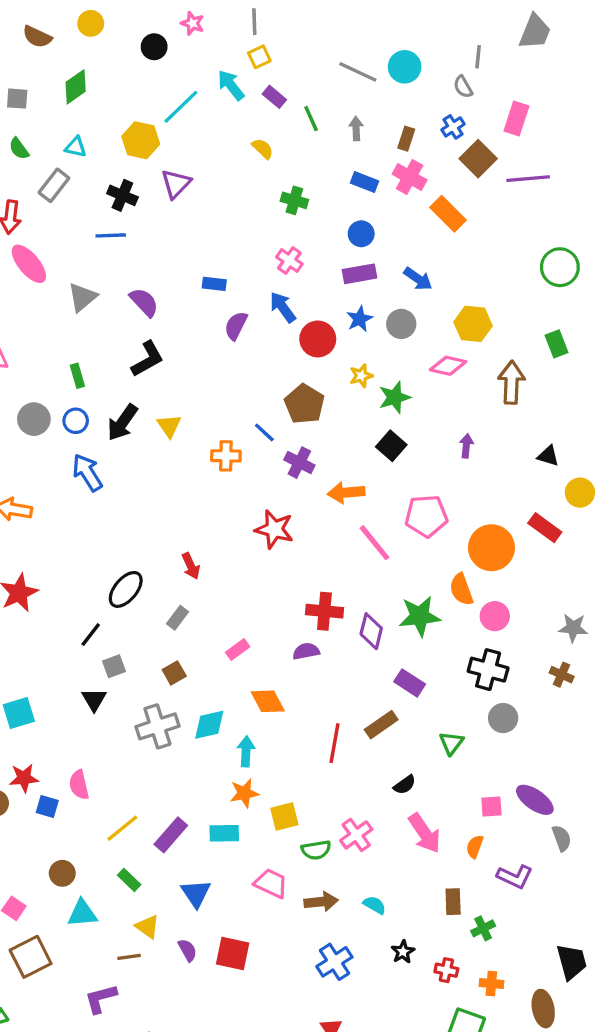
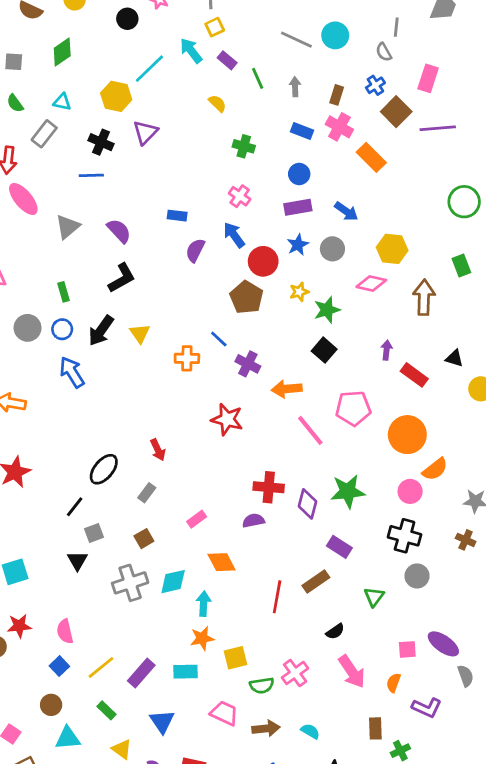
brown pentagon: (304, 404) -> (247, 297), moved
red rectangle: (545, 528) -> (414, 375), moved
orange semicircle: (461, 589) -> (435, 469), moved, turned -108
blue square: (47, 807) -> (59, 666), moved, turned 30

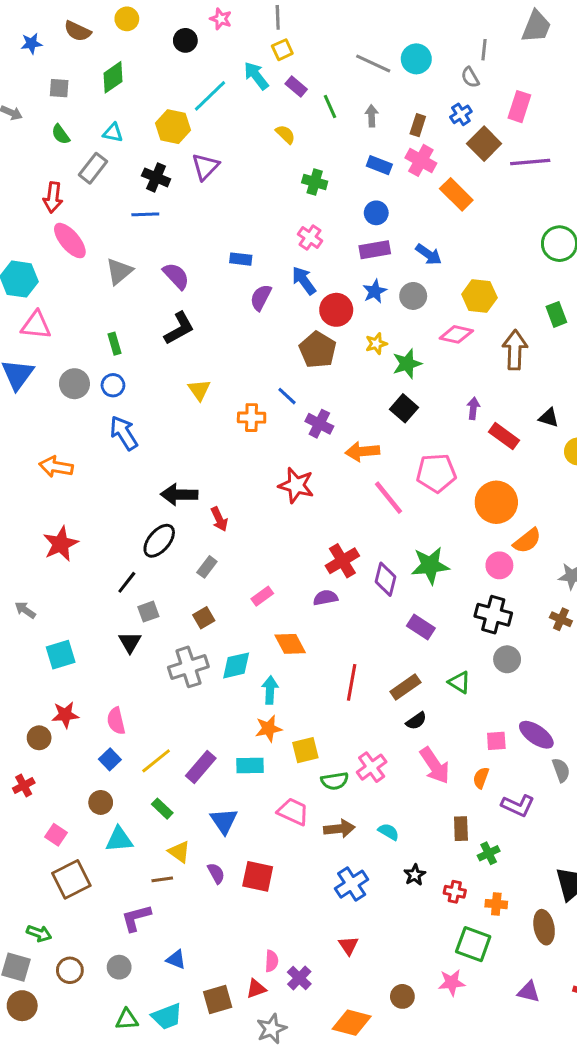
black arrow: (101, 331) -> (179, 495), moved, turned 56
red cross: (269, 487) -> (342, 561), turned -36
brown rectangle: (316, 582) -> (405, 687), moved
green triangle: (374, 597) -> (459, 682), turned -35

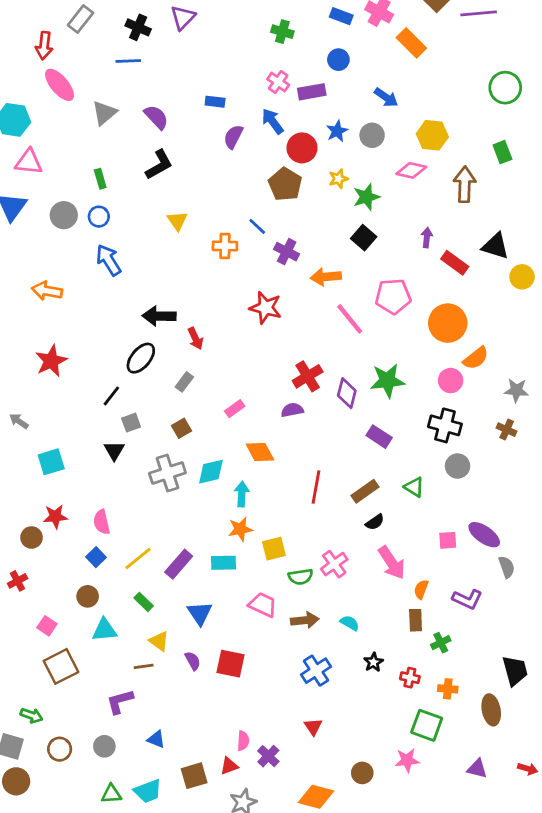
purple rectangle: (375, 250) -> (312, 92), moved
black triangle: (549, 418) -> (495, 246), size x1.5
orange semicircle: (481, 778) -> (421, 589), moved

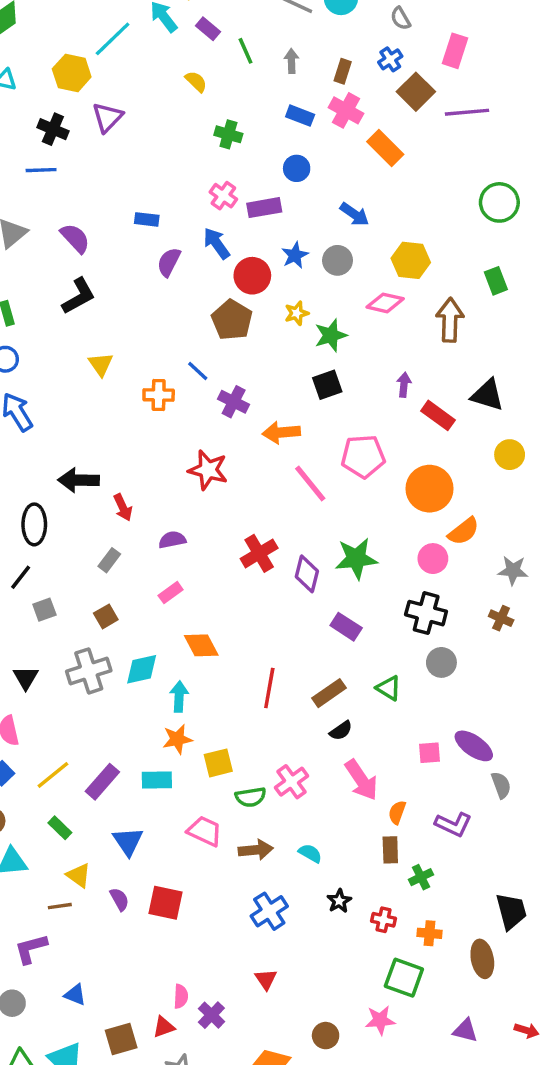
black square: (364, 238) -> (327, 385), turned 30
yellow circle: (522, 277) -> (510, 455), moved
black ellipse: (141, 358) -> (34, 524), moved, turned -40
purple semicircle: (292, 410) -> (172, 540), moved
black triangle: (114, 451) -> (26, 678), moved

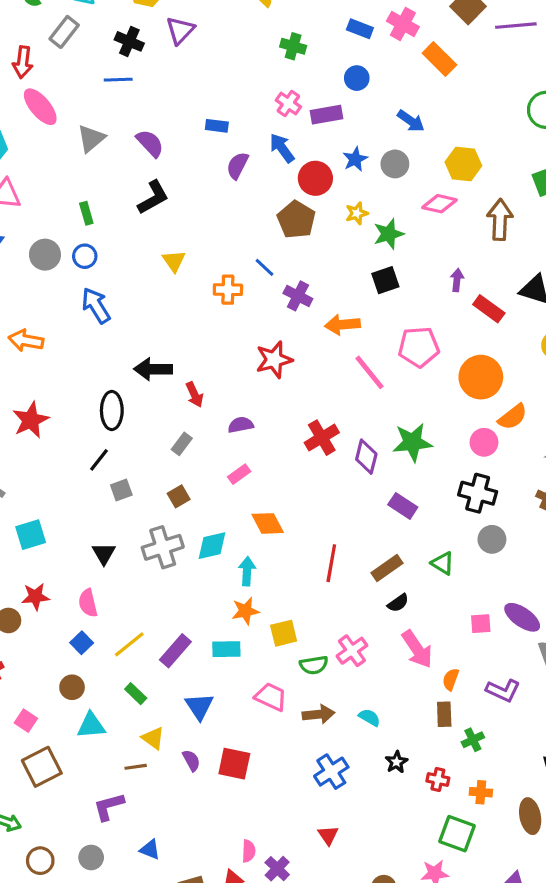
red star: (208, 470) -> (274, 360), turned -30

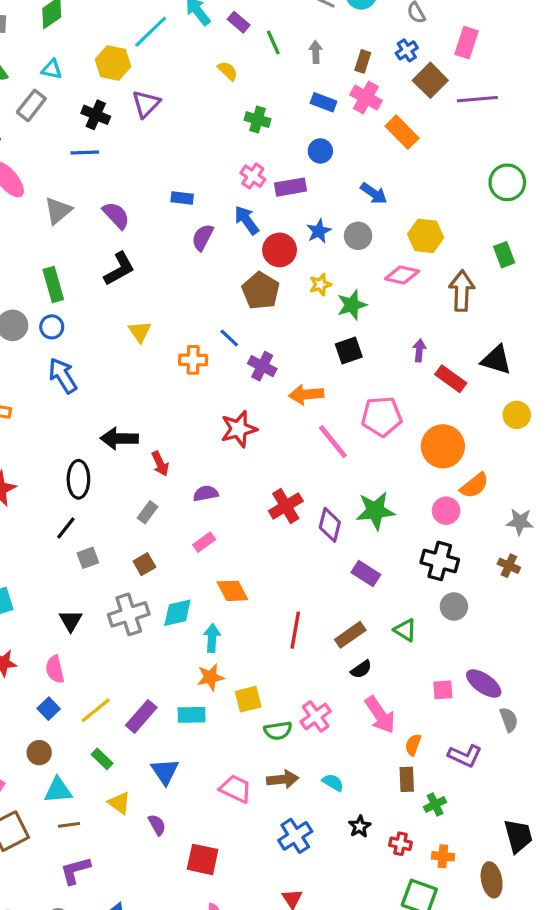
green rectangle: (86, 213) -> (53, 284), size x1.5
pink trapezoid: (271, 697) -> (236, 789), moved
red square: (234, 764) -> (203, 859), moved
brown line: (136, 767) -> (69, 825), moved

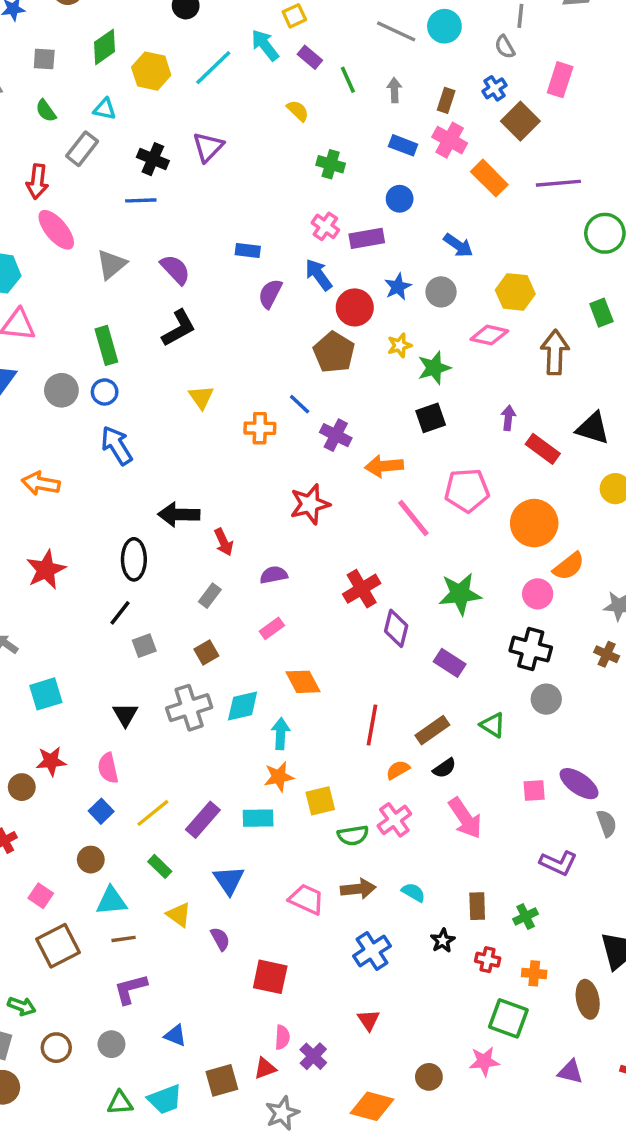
yellow hexagon: (113, 63) -> (151, 71), moved
purple line: (477, 99) -> (558, 183), moved
purple diamond: (330, 525) -> (396, 628), moved
orange semicircle: (413, 745) -> (398, 770), moved, turned 40
brown rectangle: (407, 779) -> (477, 906), moved

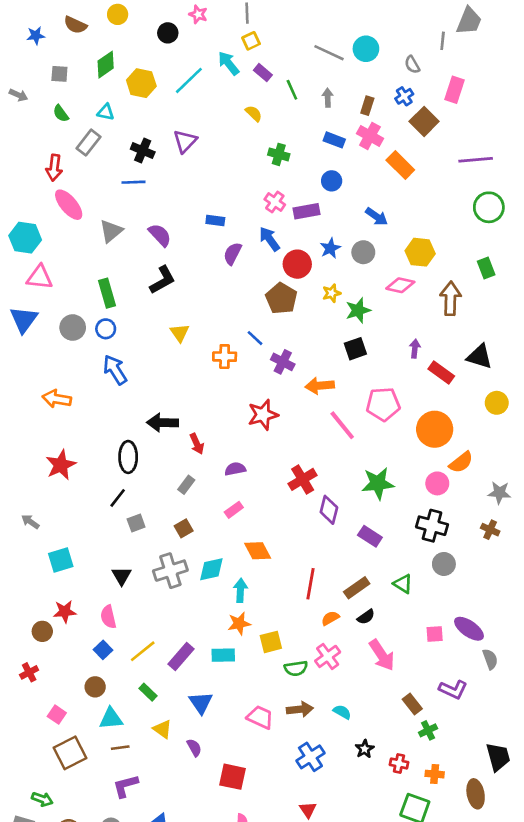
gray line: (520, 16) -> (443, 41), moved
purple line: (558, 183) -> (476, 160), moved
brown rectangle: (477, 906) -> (412, 704), moved, turned -36

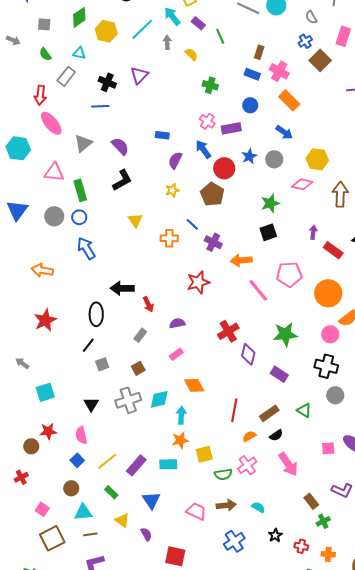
gray arrow: (328, 98) -> (167, 42), moved
brown rectangle: (367, 106) -> (259, 52), moved
orange rectangle: (400, 165) -> (289, 100), moved
pink triangle: (40, 277) -> (54, 172), moved
yellow star: (332, 293) -> (172, 190), moved

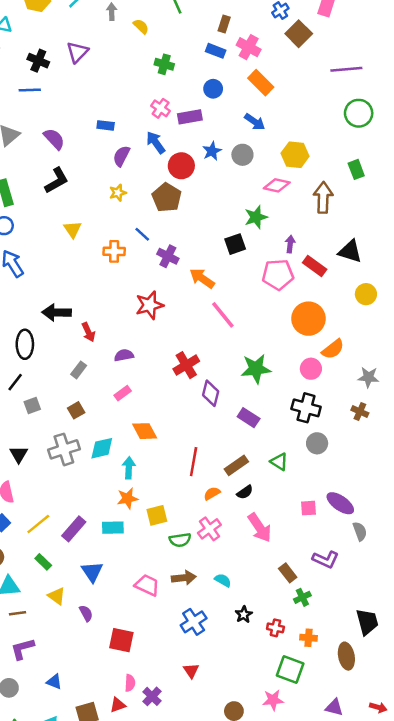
green star: (270, 203) -> (256, 217), moved
orange arrow: (241, 260) -> (202, 278), turned 40
pink pentagon: (289, 274) -> (278, 275), moved

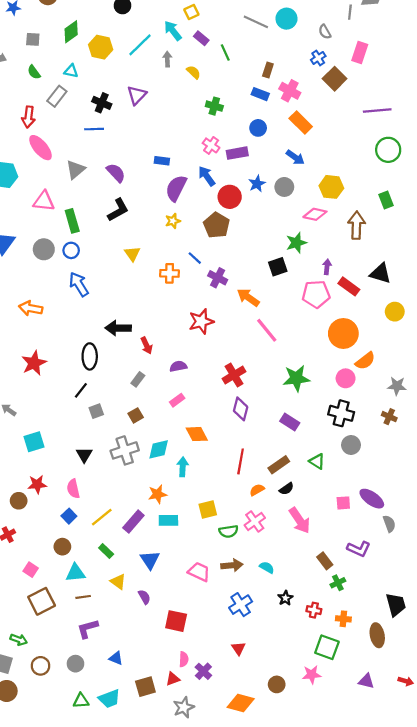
purple semicircle: (121, 156) -> (176, 188), size x1.4
purple diamond: (211, 393) -> (241, 409), moved
orange star: (128, 498) -> (157, 494), moved

